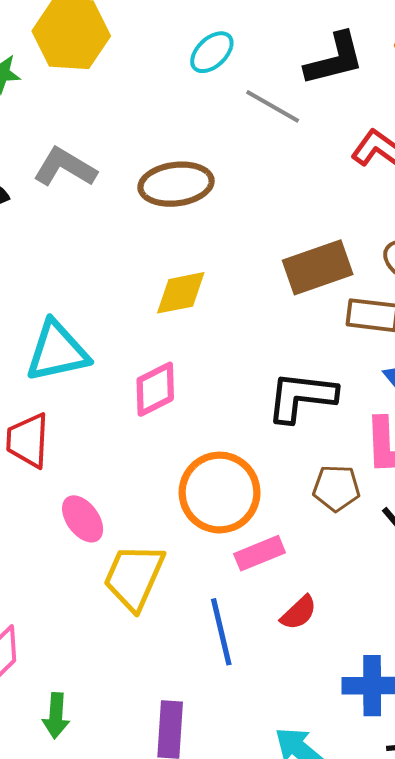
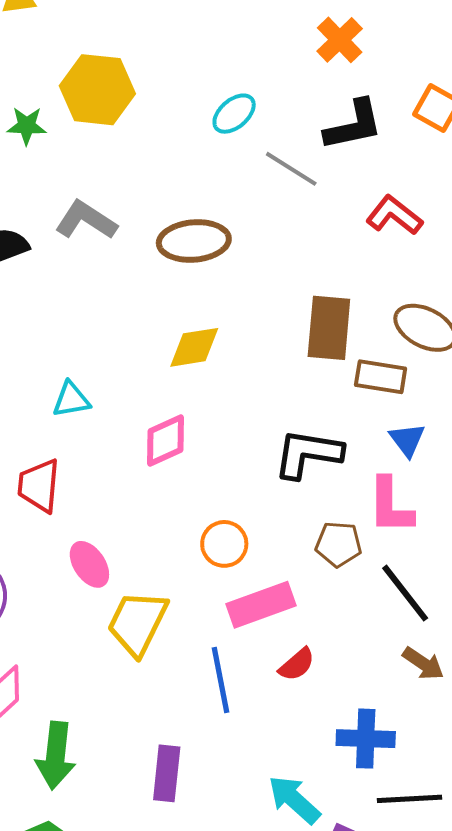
brown rectangle: (318, 267) -> (329, 328), turned -68
cyan triangle: (57, 351) -> (71, 400), size x0.6
orange circle: (220, 493) -> (224, 544), size x0.6
pink rectangle: (260, 553) -> (261, 605), size x1.4
green arrow: (56, 716) -> (56, 755), size x1.5

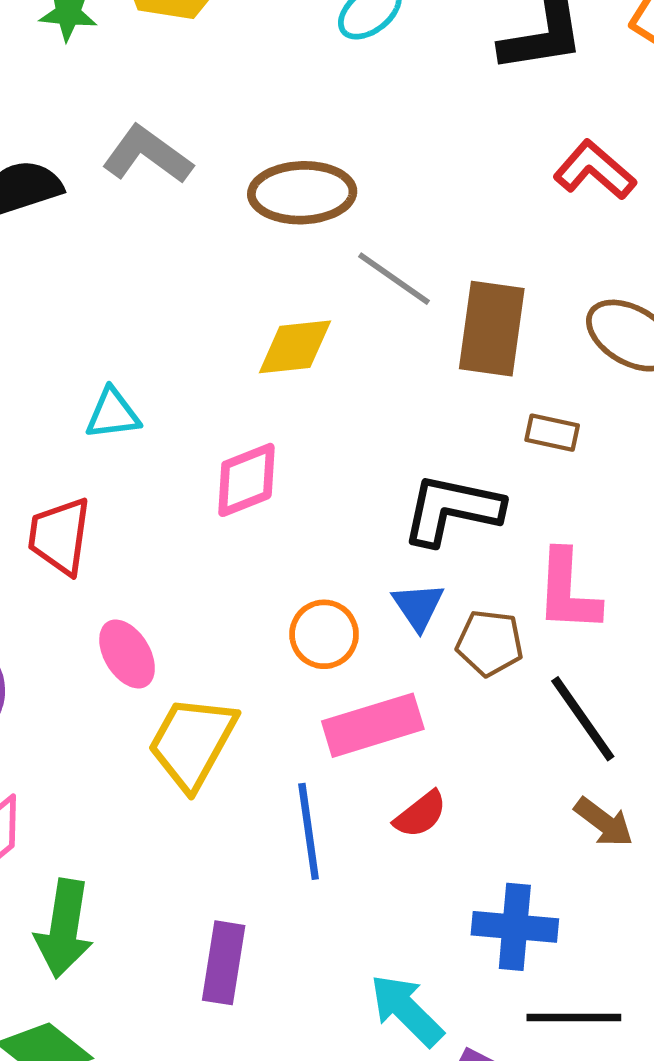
gray line: (291, 169) -> (394, 279), moved
brown rectangle: (381, 377) -> (552, 433), moved, size x0.7
blue triangle: (407, 440) -> (418, 606), moved

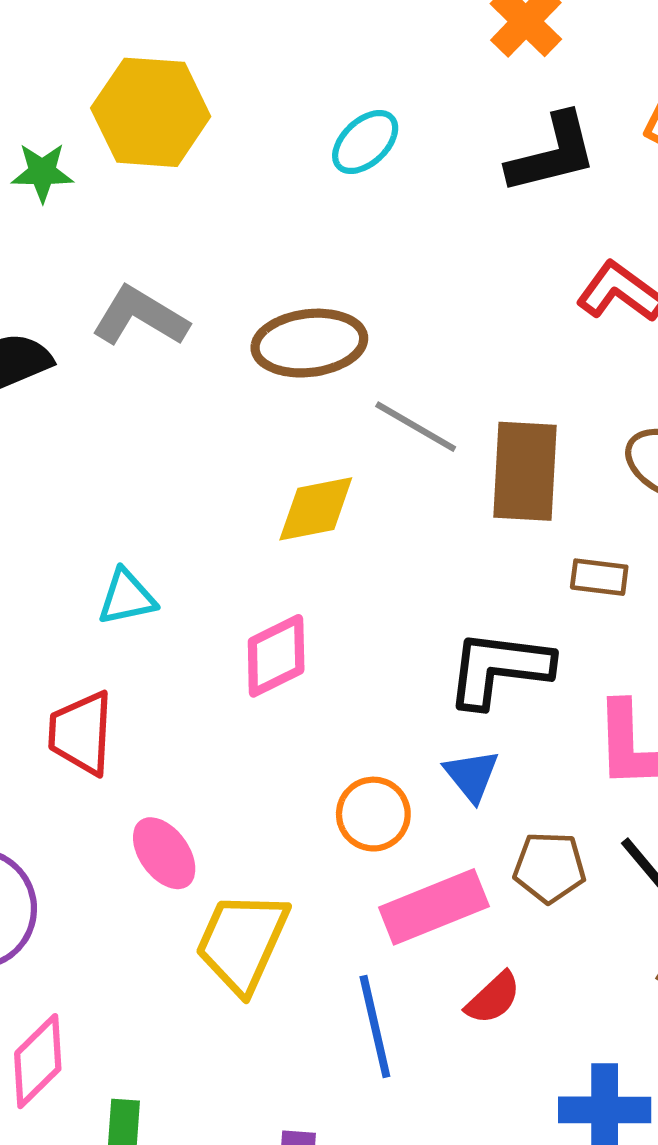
brown pentagon: (490, 643) -> (549, 867), moved

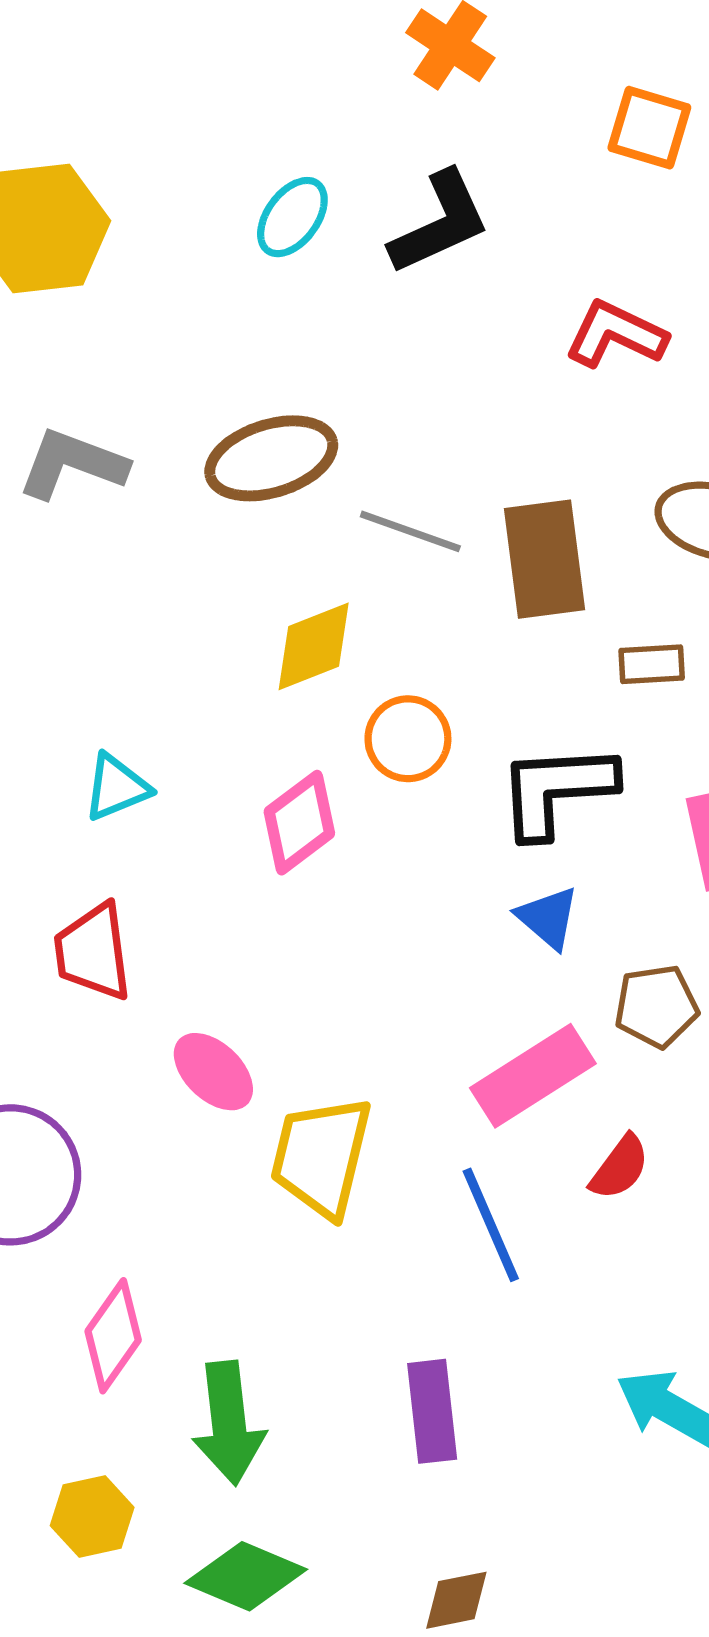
black L-shape: (552, 154) -> (440, 223), moved
orange circle: (373, 814) -> (408, 739), moved

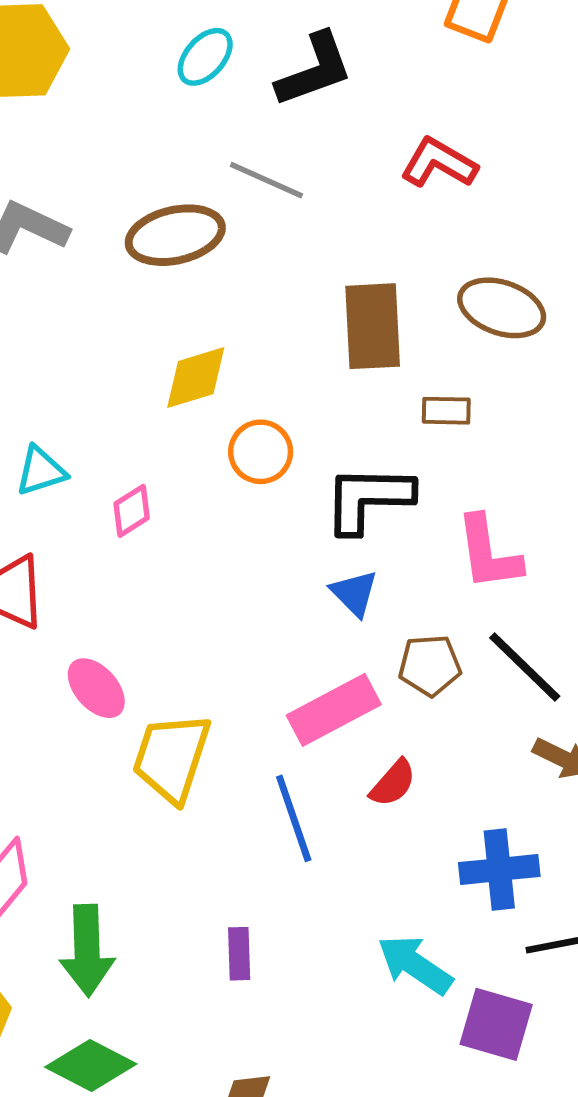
gray line: (410, 531) -> (266, 180), moved
pink diamond: (299, 823) -> (132, 511), moved, size x0.7
purple rectangle: (432, 1411) -> (239, 954), size x0.7

